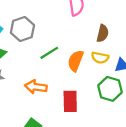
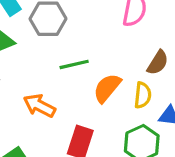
yellow semicircle: (100, 58) -> (143, 95), turned -114

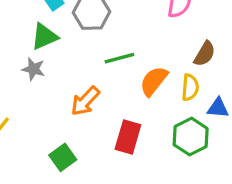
orange arrow: (39, 106) -> (85, 101), turned -72

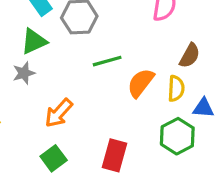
gray star: (33, 69) -> (24, 73), turned -30
orange arrow: (85, 101) -> (59, 113), moved
red rectangle: (128, 137) -> (115, 155), moved

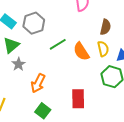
gray star: (24, 73) -> (19, 64), moved
orange semicircle: (141, 83) -> (81, 51), turned -54

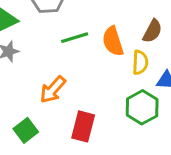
orange semicircle: (81, 51) -> (113, 41), moved
orange arrow: (38, 83) -> (53, 90), moved

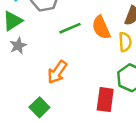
red rectangle: (83, 126) -> (105, 100), moved

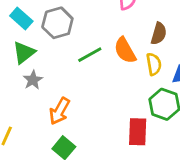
orange arrow: (57, 72) -> (59, 111), moved

